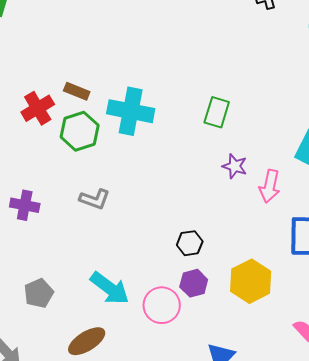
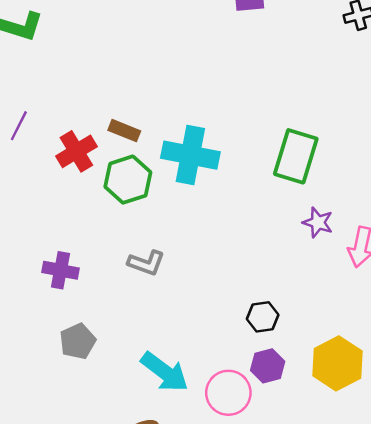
green rectangle: (217, 112) -> (296, 156), size x1.4
gray pentagon: (39, 293) -> (78, 341), moved

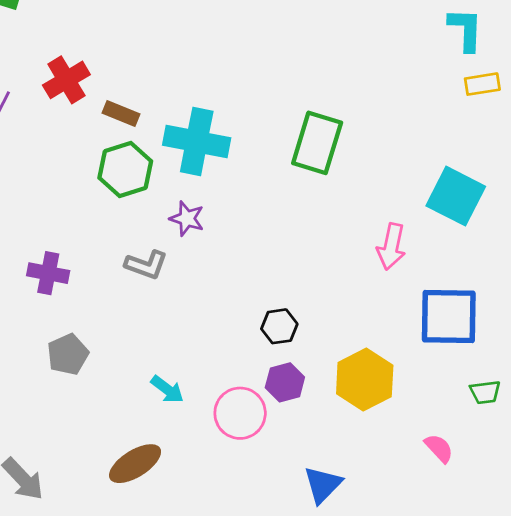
red cross: (76, 151) -> (66, 80), moved
purple star: (318, 222) -> (187, 219), moved
cyan arrow: (165, 372) -> (167, 389), size x0.6

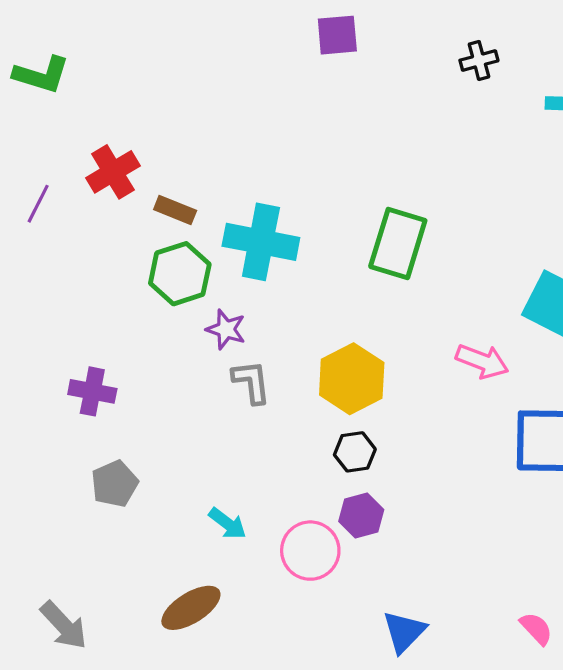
purple star: (187, 219) -> (226, 329), moved
pink arrow: (391, 247) -> (482, 361), turned -81
gray L-shape: (146, 265) -> (251, 382), moved, turned -117
yellow hexagon: (365, 380) -> (352, 379), moved
pink semicircle: (439, 448) -> (536, 629), moved

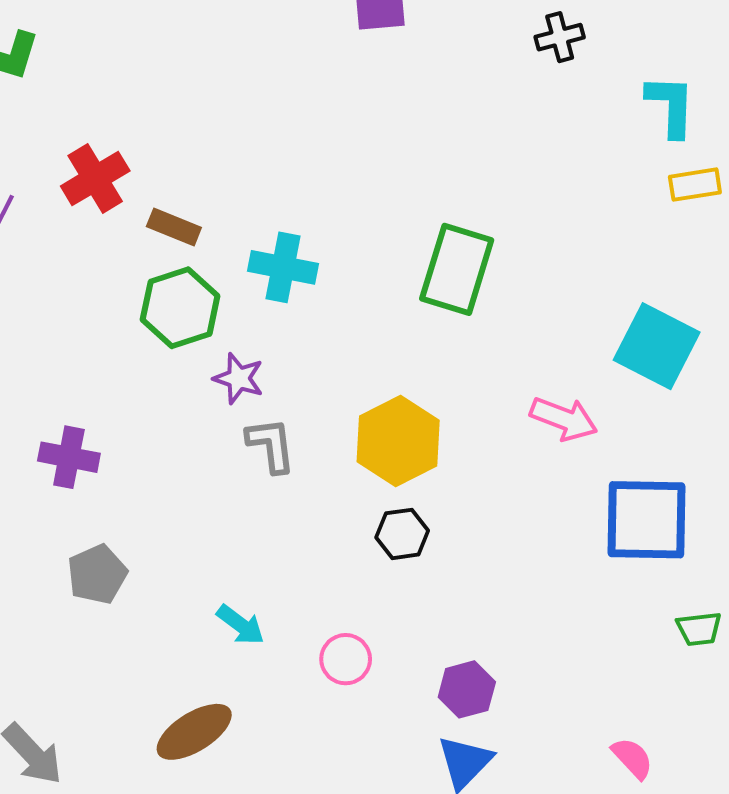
cyan cross: (261, 242) -> (283, 267), size x0.7
purple hexagon: (361, 516) -> (467, 689), moved
pink circle: (310, 551) -> (346, 659), size x0.7

